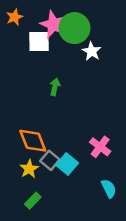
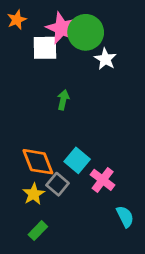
pink cross: (100, 147) -> (103, 180), moved
cyan square: (67, 164) -> (77, 160), moved

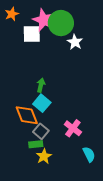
green arrow: (63, 100) -> (41, 85), moved
cyan square: (77, 160) -> (42, 103), moved
yellow star: (34, 194) -> (44, 156), moved
green rectangle: (38, 231) -> (36, 144), moved, turned 40

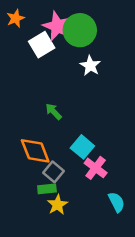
white square: (32, 34) -> (42, 45), turned -30
white star: (75, 42) -> (90, 66), moved
green arrow: (41, 85) -> (54, 112), turned -56
cyan square: (42, 103) -> (82, 147), moved

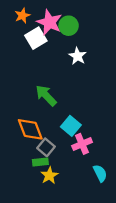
orange star: (16, 18) -> (22, 16), moved
green circle: (80, 30) -> (69, 26), size x0.7
green arrow: (54, 112) -> (46, 95), size x1.5
pink cross: (96, 168) -> (82, 144), turned 30

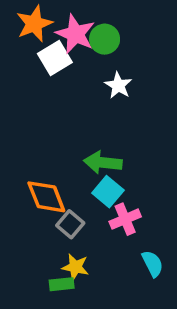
orange star: (22, 16) -> (34, 24), size x1.5
green arrow: (46, 95) -> (103, 163), moved, turned -40
green rectangle: (40, 162) -> (62, 284), moved
yellow star: (49, 175) -> (75, 267), turned -30

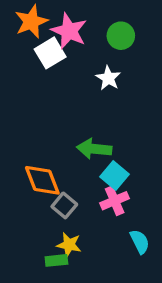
green circle: (105, 39) -> (121, 36), moved
cyan square: (108, 192) -> (115, 176), moved

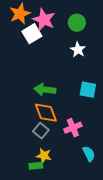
white star: (108, 78) -> (78, 50), moved
green arrow: (94, 149) -> (45, 90), moved
cyan square: (115, 176) -> (88, 90), moved, turned -30
orange diamond: (42, 180) -> (46, 113), moved

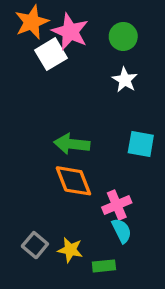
gray square: (41, 131) -> (35, 245), moved
cyan semicircle: (89, 154) -> (122, 231), moved
green rectangle: (36, 166) -> (104, 266), moved

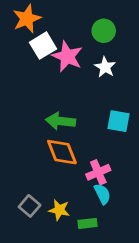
pink star: (70, 32) -> (67, 56), moved

